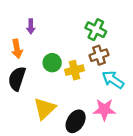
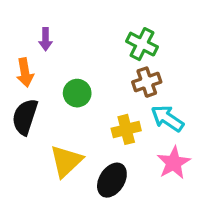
yellow cross: (74, 70) -> (126, 129), moved
pink star: (104, 110) -> (174, 163), moved, turned -30

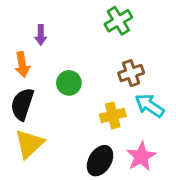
green cross: (142, 44) -> (118, 21), moved, turned 32
yellow triangle: (66, 161) -> (29, 144), moved
pink star: (174, 163) -> (141, 156), moved

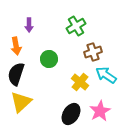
green cross: (118, 21) -> (76, 26), moved
yellow cross: (113, 115) -> (80, 82), turned -36

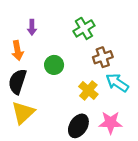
pink star: (100, 111) -> (111, 123), turned 30

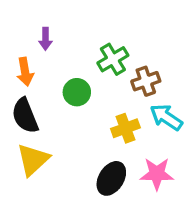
green cross: (84, 28) -> (113, 59), moved
black semicircle: (17, 82) -> (25, 116), turned -40
yellow cross: (88, 90) -> (125, 128), turned 30

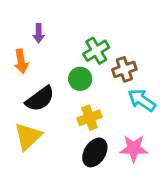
green circle: (77, 92) -> (80, 79), moved
black semicircle: (25, 116) -> (40, 99), moved, turned -104
yellow cross: (125, 128) -> (90, 118), moved

